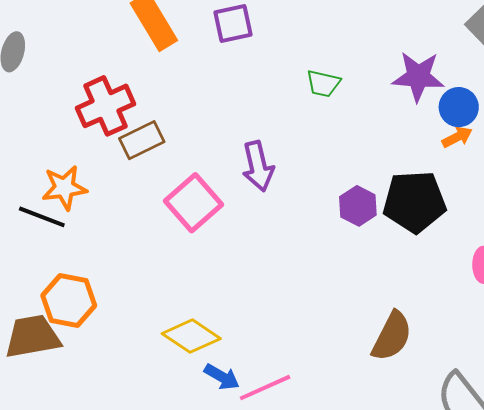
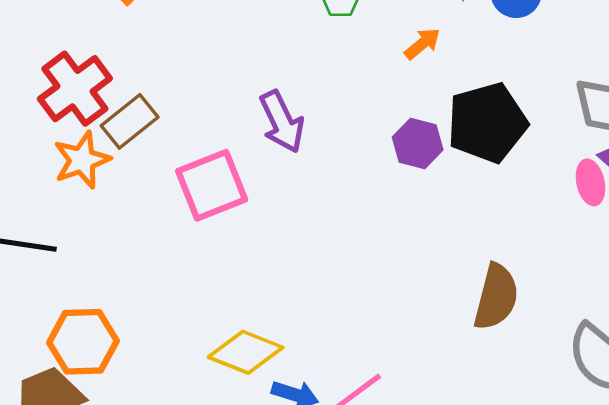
orange arrow: (457, 137) -> (422, 44), moved
orange star: (64, 188) -> (82, 160), moved
pink square: (194, 203) -> (212, 185), turned 32

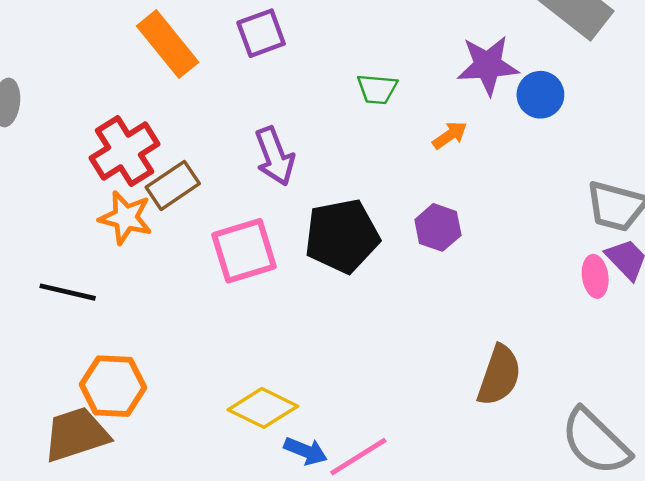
purple arrow: (282, 122) -> (275, 156), moved
black pentagon: (487, 123) -> (342, 236), moved
orange star: (82, 160) -> (126, 218), turned 30

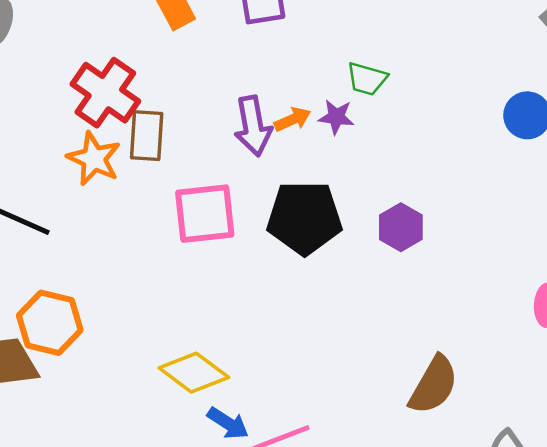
purple star: (488, 65) -> (336, 117), moved, size x0.6
orange arrow: (450, 135) -> (293, 119), moved
red cross: (124, 151) -> (105, 93), turned -34
brown rectangle: (173, 185) -> (147, 136), turned -63

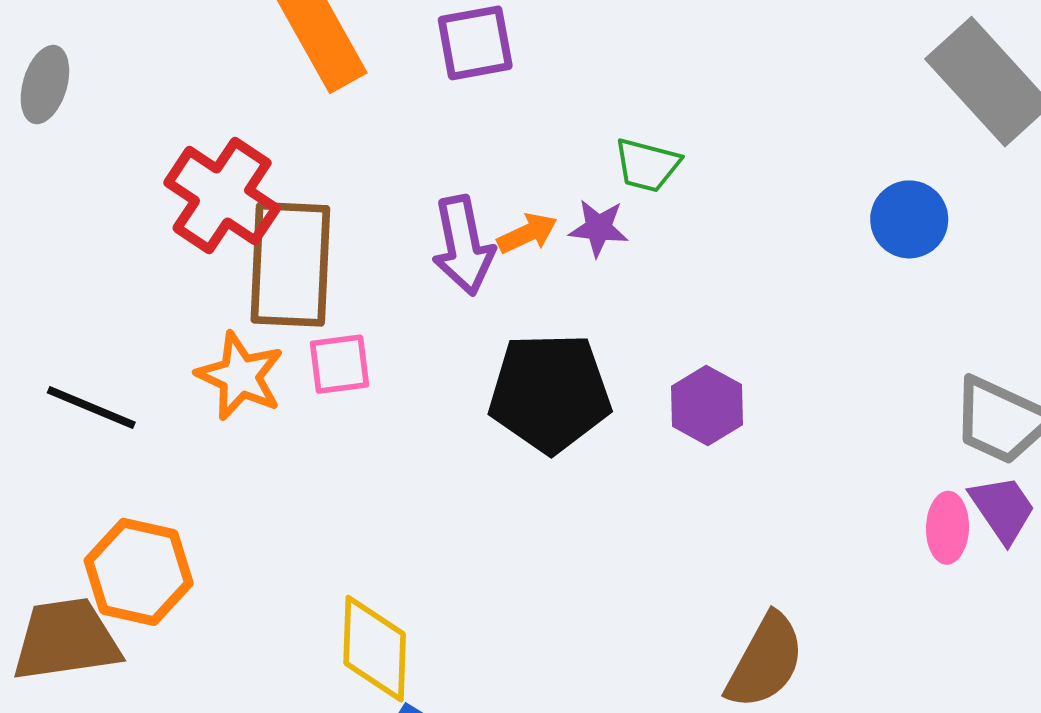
brown rectangle: (147, 136) -> (290, 264), size x1.5
orange star: (94, 159) -> (240, 376), moved
pink square: (205, 214) -> (339, 364), moved, size x0.6
yellow diamond: (194, 373) -> (375, 649), turned 56

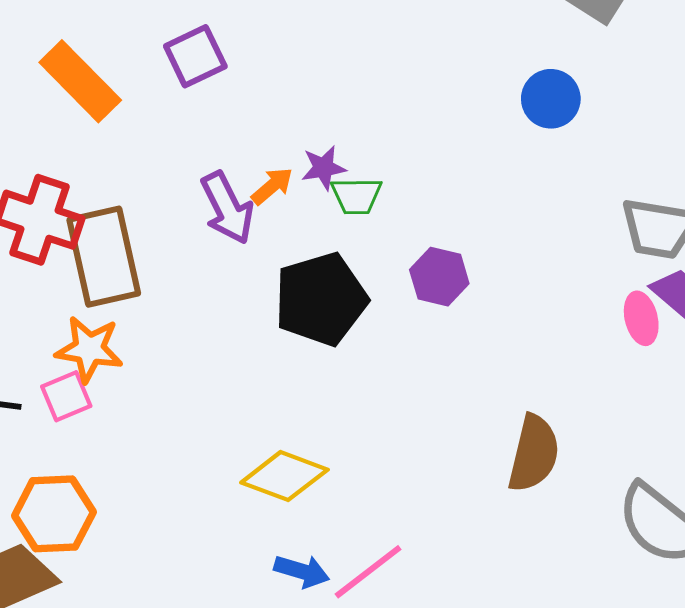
green trapezoid: (647, 165) -> (356, 196), moved
pink square: (339, 364) -> (66, 396), moved
yellow diamond: (375, 649) -> (284, 476), moved, turned -56

